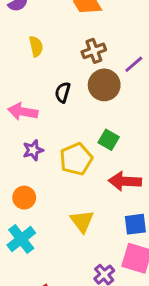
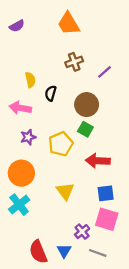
yellow semicircle: (36, 46) -> (30, 80), moved
brown circle: (104, 85) -> (87, 105), moved
orange circle: (24, 198) -> (21, 173), size x1.5

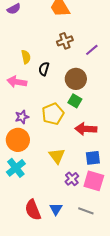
purple star: (28, 137) -> (22, 117), moved
purple cross: (82, 232) -> (72, 179), moved

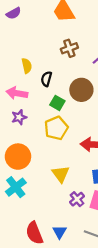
green square: (75, 101) -> (57, 103), moved
purple star: (22, 117) -> (19, 117), moved

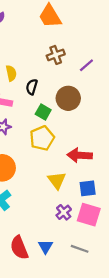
yellow triangle: (61, 174) -> (57, 180), moved

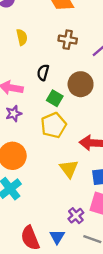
brown cross: (56, 55) -> (68, 40), turned 30
yellow semicircle: (11, 73) -> (22, 37), moved
purple cross: (64, 212) -> (76, 216), moved

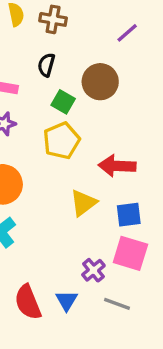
brown cross: (68, 40) -> (53, 19), moved
yellow triangle: (69, 169) -> (83, 203), turned 30

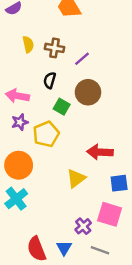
purple line: (127, 33) -> (82, 59), moved
yellow pentagon: (61, 141) -> (46, 134), moved
blue square: (129, 215) -> (119, 183), moved

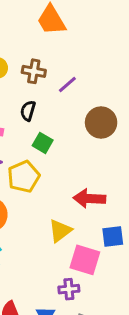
brown circle: (88, 92) -> (101, 123), moved
pink square: (110, 214) -> (85, 260), moved
purple cross: (83, 226) -> (69, 289), turned 35

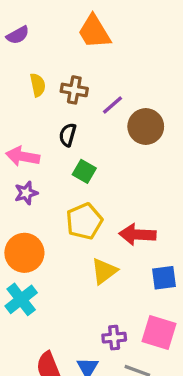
brown circle: (101, 123) -> (146, 127), moved
yellow pentagon: (24, 177) -> (84, 221), moved
pink square: (85, 260) -> (159, 333), moved

